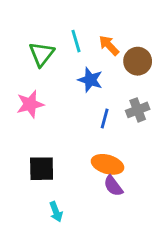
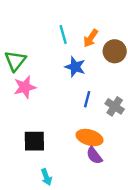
orange arrow: (109, 45) -> (91, 38), turned -102
green triangle: (42, 54) -> (15, 61), moved
gray cross: (138, 110) -> (115, 106), moved, turned -36

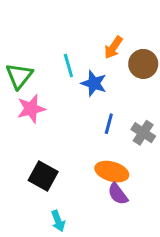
cyan line: (63, 35) -> (68, 65), moved
black square: (34, 141) -> (43, 176), turned 30

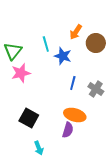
purple semicircle: (118, 194) -> (68, 130), moved, turned -126

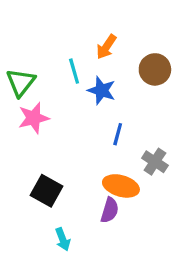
orange arrow: (76, 32) -> (106, 47), moved
gray cross: (96, 89) -> (155, 162), moved

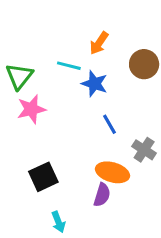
cyan line: (74, 71) -> (69, 66), turned -60
blue line: (118, 134) -> (109, 124), turned -45
black square: (47, 191) -> (43, 177), turned 36

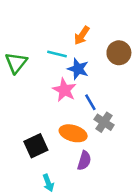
pink star: (31, 109) -> (64, 90), moved, turned -30
gray cross: (144, 150) -> (104, 122), moved
orange ellipse: (112, 172) -> (73, 133), moved

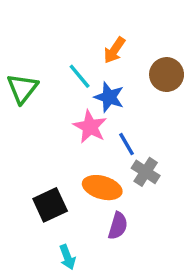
cyan line: (57, 54) -> (80, 76), turned 36

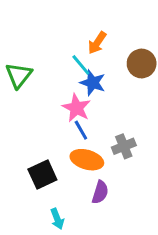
cyan line: (80, 76) -> (81, 65), moved
blue line: (127, 144) -> (81, 130), moved
gray cross: (146, 172) -> (124, 146), turned 35

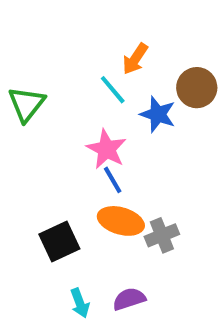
blue star: (93, 83) -> (158, 114), moved
gray cross: (124, 146) -> (162, 235), moved
purple semicircle: (100, 192) -> (129, 299), moved, turned -125

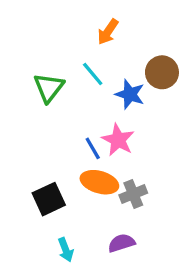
orange arrow: (135, 59) -> (108, 32), moved
green triangle: (26, 104) -> (49, 88), moved
pink star: (106, 149) -> (118, 140), moved
purple semicircle: (129, 299) -> (121, 243), moved

